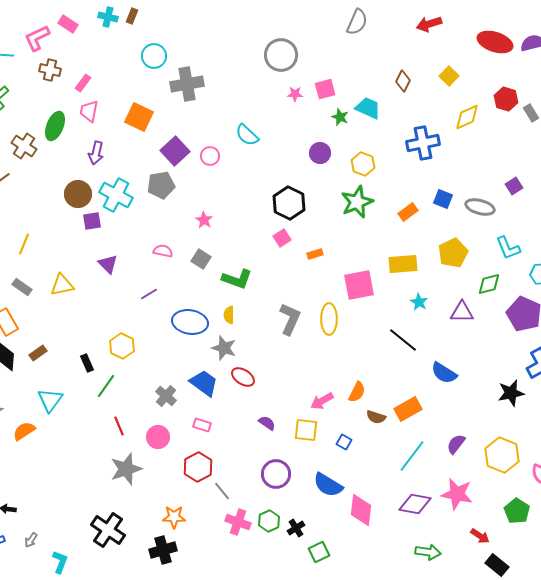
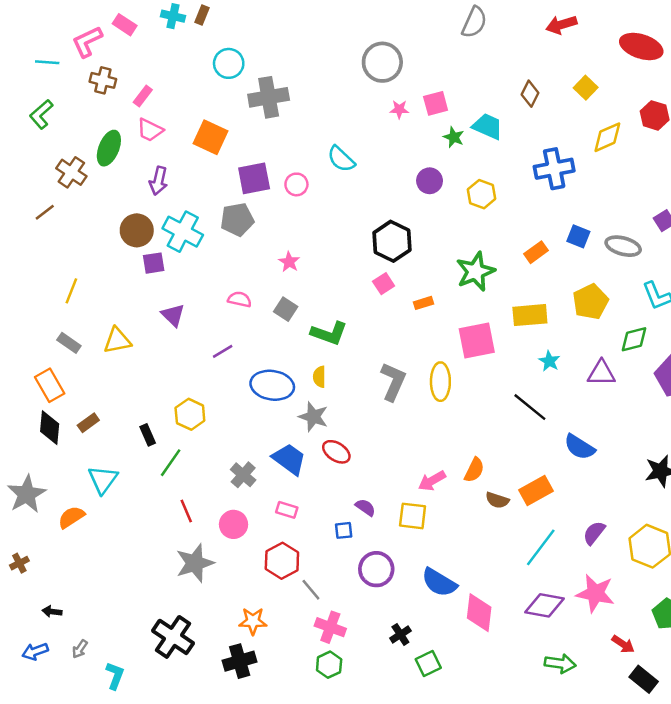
pink trapezoid: (89, 111) -> (150, 130), turned -75
purple square: (175, 151) -> (254, 178), turned 32
green star: (357, 202) -> (475, 272), moved
blue square: (344, 442) -> (344, 530), moved, turned -35
green hexagon: (269, 521) -> (329, 665), moved

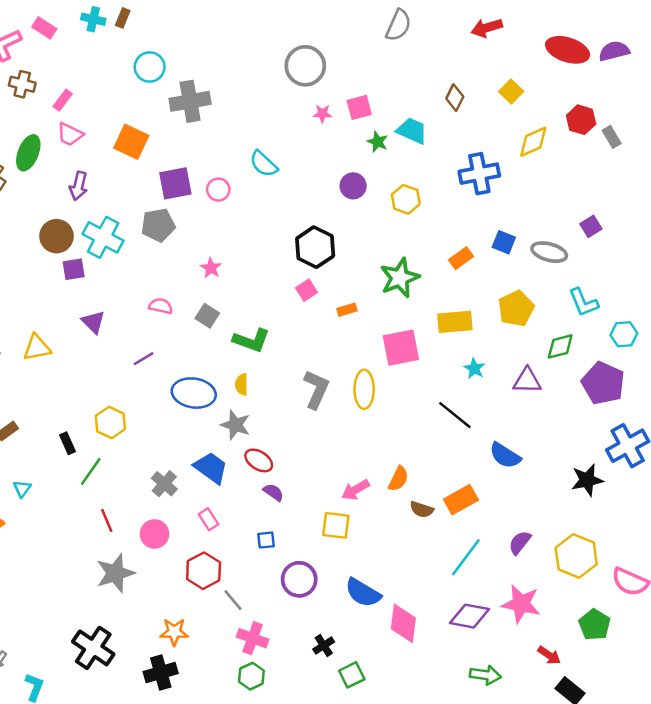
cyan triangle: (103, 480) -> (22, 489), size x0.6
purple semicircle: (365, 507) -> (273, 492), moved
pink rectangle: (287, 510) -> (208, 519), turned 40

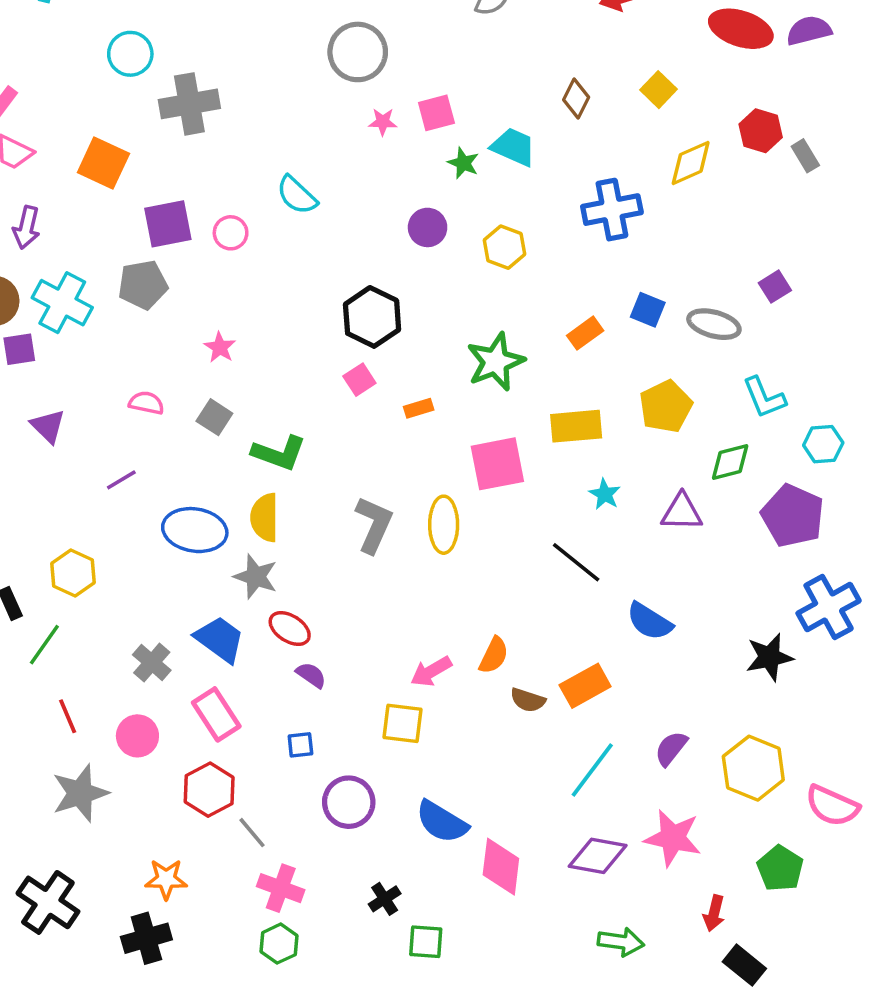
yellow semicircle: (242, 384) -> (265, 517), size x1.5
pink rectangle: (208, 519) -> (216, 714), size x1.6
red arrow: (549, 655) -> (714, 913), turned 70
green square: (352, 675) -> (426, 942), turned 30

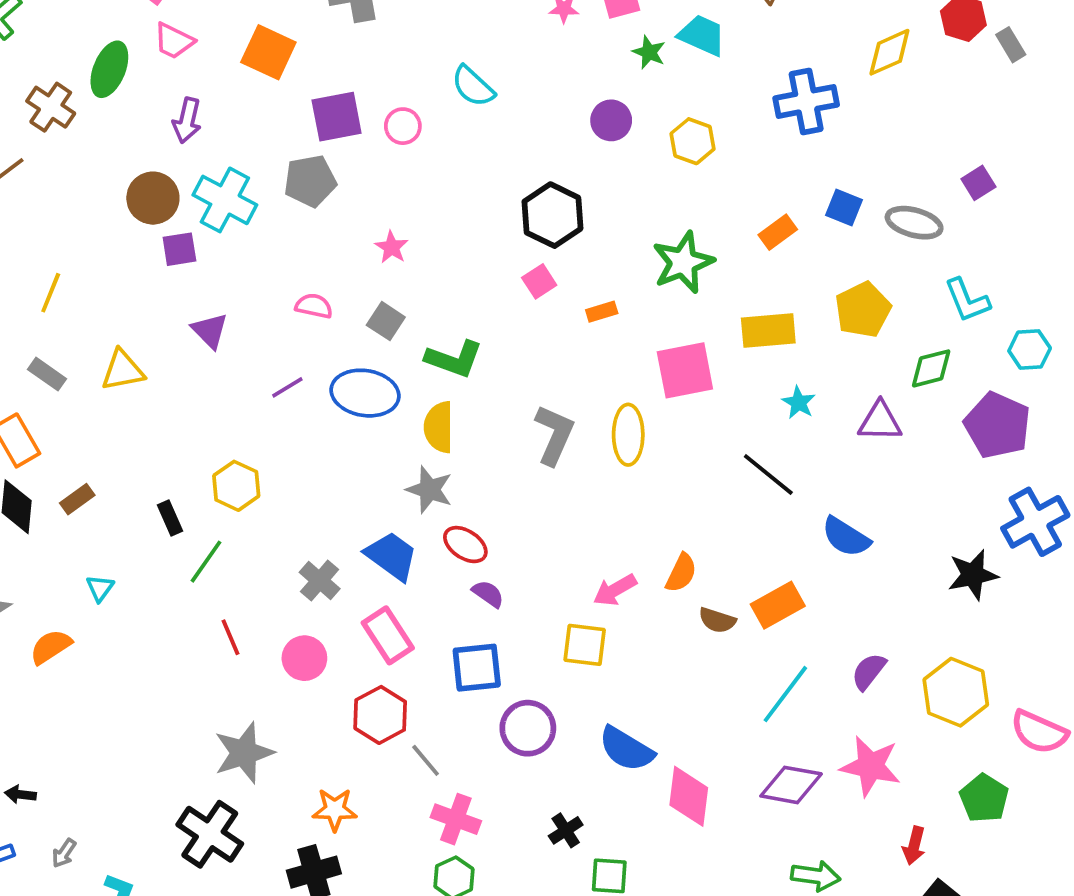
blue ellipse: (195, 530) -> (365, 393), moved
blue square: (300, 745) -> (477, 668), size x1.8
gray star: (80, 793) -> (244, 753), moved

